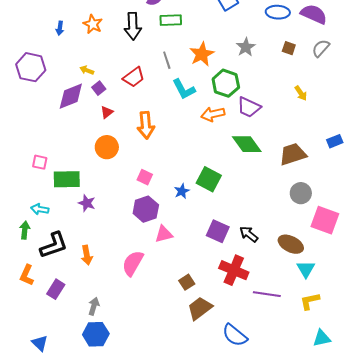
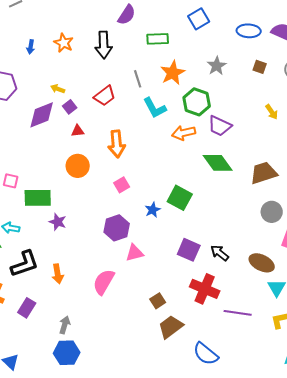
green rectangle: (171, 20) -> (158, 39), moved
red triangle: (107, 112) -> (78, 131), turned 32
pink square: (145, 177) -> (122, 185), moved, turned 35

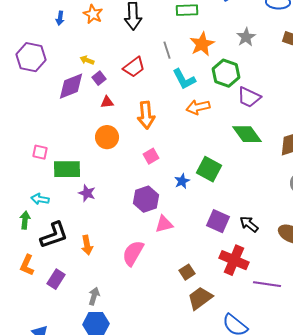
orange arrow: (184, 133) -> (198, 107), moved

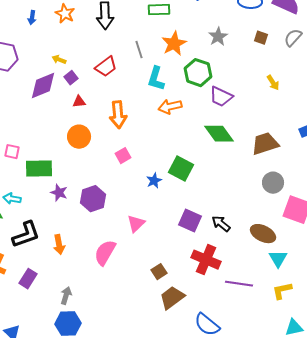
cyan L-shape: (184, 79) -> (156, 79), turned 45
purple hexagon: (146, 199) -> (93, 199), moved
pink triangle: (164, 224) -> (136, 224), turned -30

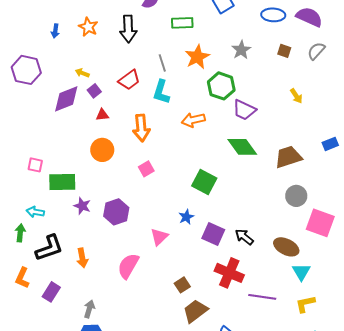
cyan L-shape: (156, 79) -> (161, 92), moved
blue star: (154, 181) -> (186, 217), moved

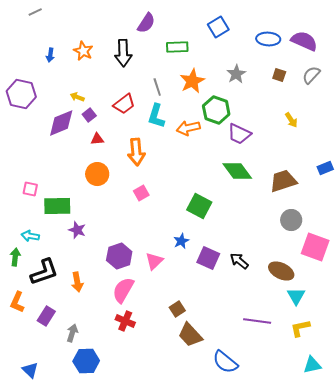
orange arrow: (193, 120) -> (188, 128), moved
purple hexagon: (116, 212) -> (119, 256), moved
red cross: (229, 273) -> (125, 321), moved, size x0.7
gray arrow: (89, 309) -> (72, 333), moved
brown trapezoid: (195, 311) -> (190, 335), turned -96

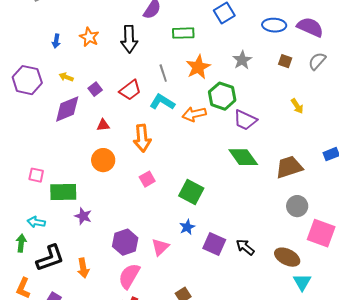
yellow arrow: (77, 97) -> (66, 77), moved
purple square: (89, 115) -> (95, 89), moved
cyan L-shape: (156, 116) -> (162, 102), turned 105
green square: (199, 206) -> (191, 192), moved

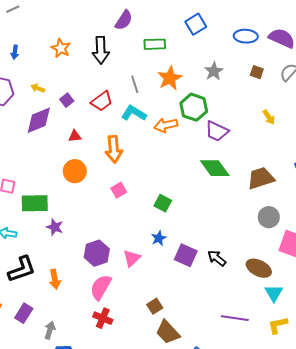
blue arrow: (56, 41) -> (15, 52), moved
green square: (191, 192) -> (163, 203), size x0.7

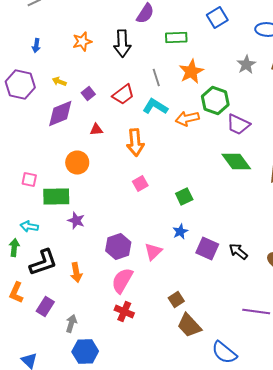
orange star: (61, 48) -> (82, 42), turned 30
gray star: (214, 71) -> (246, 64), moved
orange circle: (75, 171) -> (77, 162), moved
green square: (163, 203) -> (184, 196), turned 36

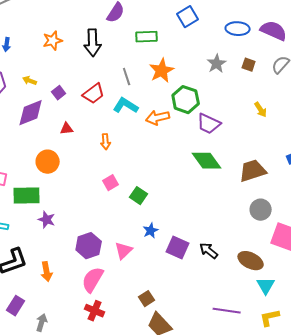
orange arrow: (135, 142) -> (106, 142), size x0.6
green square: (184, 196) -> (139, 196), moved, turned -30

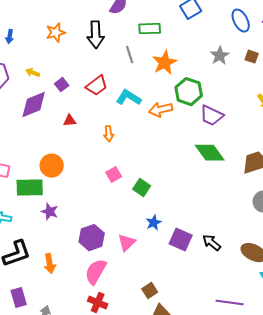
blue ellipse: (238, 29) -> (241, 21), turned 60
gray line: (127, 77) -> (130, 55), moved
orange circle: (48, 162) -> (52, 166), moved
purple rectangle: (16, 306) -> (19, 298), turned -48

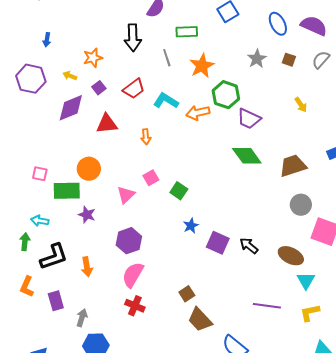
orange star: (56, 33) -> (93, 58), moved
red triangle: (70, 121) -> (107, 124), size x1.6
pink triangle: (127, 243) -> (126, 195), moved

